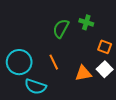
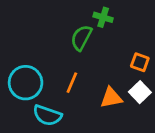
green cross: (86, 22) -> (103, 17), moved
orange line: (54, 62) -> (72, 83), turned 49

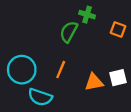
orange square: (140, 62) -> (118, 29), moved
white square: (140, 92) -> (118, 78), turned 30

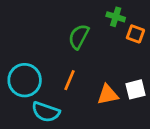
green cross: (87, 15) -> (116, 17), moved

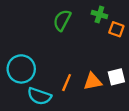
green semicircle: (79, 37) -> (62, 20), moved
orange line: (69, 80) -> (67, 83), moved

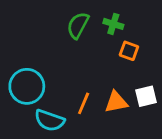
green cross: (99, 15) -> (113, 24), moved
orange square: (116, 29) -> (129, 51), moved

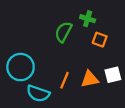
green semicircle: (78, 25) -> (63, 32), moved

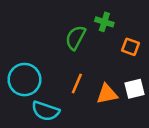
orange square: (100, 40) -> (131, 47), moved
orange line: (64, 80) -> (77, 83), moved

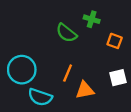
green semicircle: (76, 38) -> (66, 33), turned -80
orange triangle: (107, 94) -> (85, 90), moved

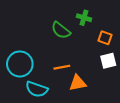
orange line: (68, 73) -> (62, 67), turned 56
white square: (118, 78) -> (108, 61), moved

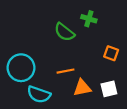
orange square: (105, 38) -> (111, 53), moved
white square: (108, 61) -> (109, 89), moved

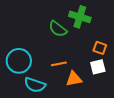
green cross: (89, 19) -> (80, 17), size x1.5
white square: (109, 89) -> (98, 67), moved

